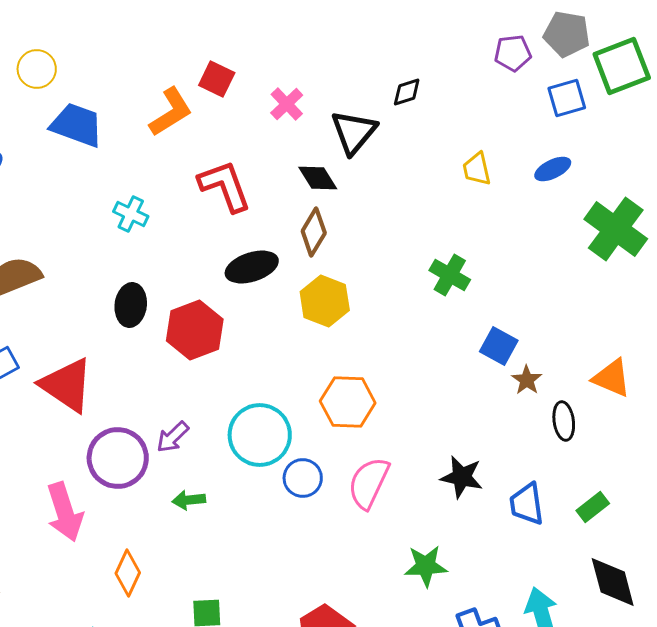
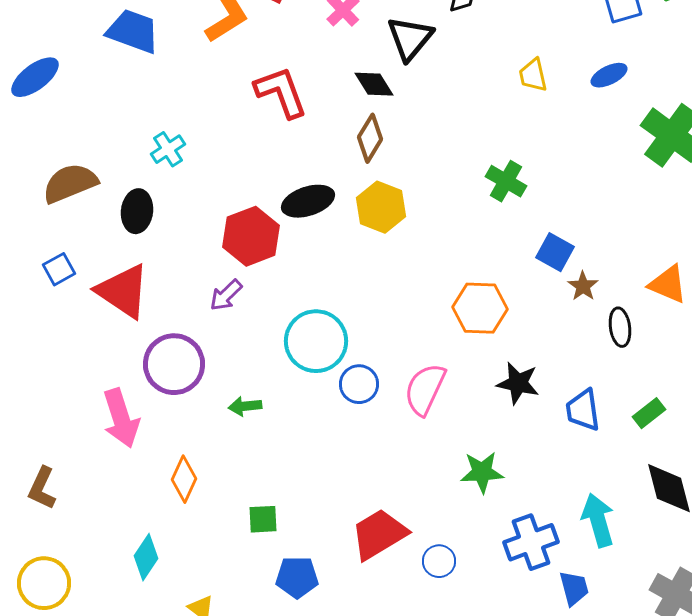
cyan cross: (131, 214) -> (168, 149), moved, turned 32
black ellipse: (252, 267) -> (308, 201), moved
black ellipse: (131, 305) -> (137, 211), moved
orange hexagon: (348, 402) -> (480, 308), moved
purple arrow: (173, 437) -> (226, 295), moved

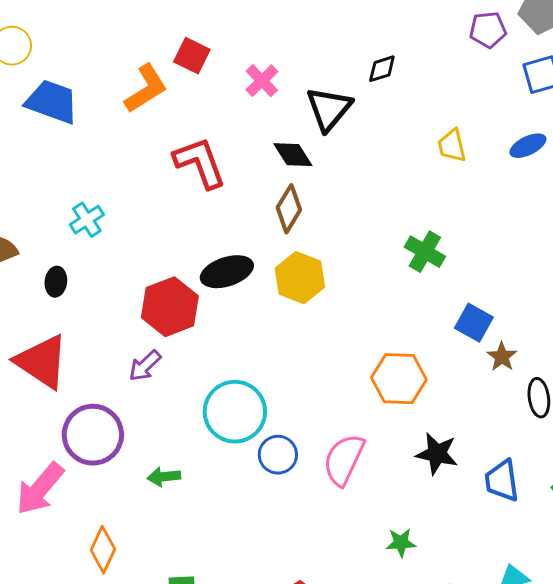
black ellipse: (137, 211) -> (56, 282), size x0.7
pink arrow: (121, 418) -> (40, 489), turned 58
green star: (482, 472) -> (401, 543), size x0.7

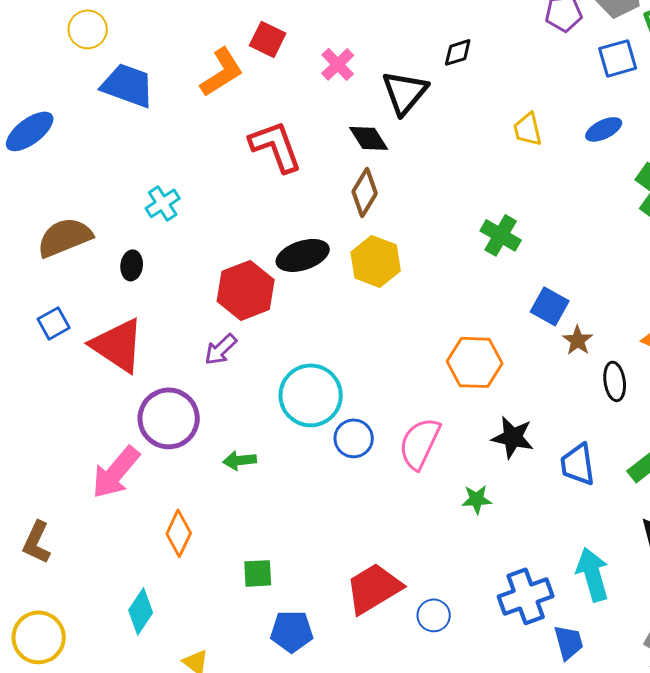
green star: (401, 543) -> (477, 499), moved

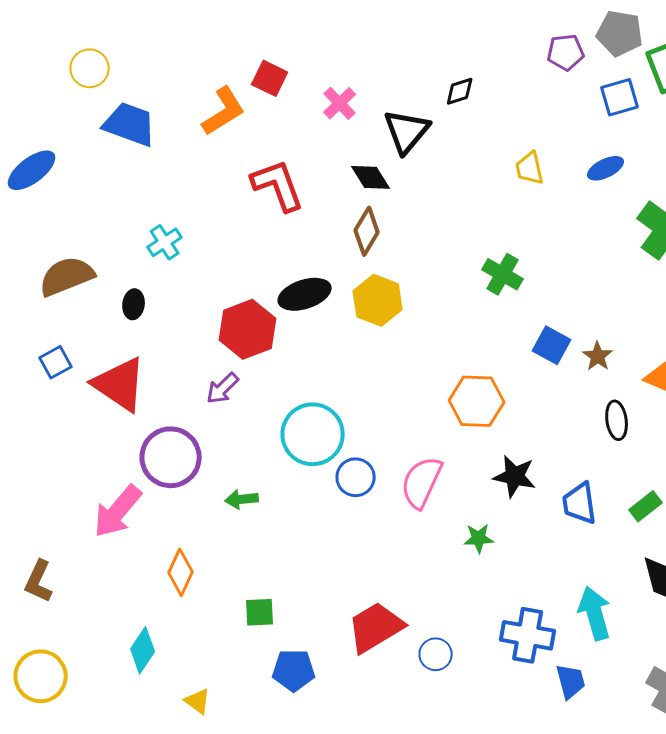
brown star: (578, 340) -> (598, 356), moved
blue cross: (526, 596) -> (528, 635), turned 30

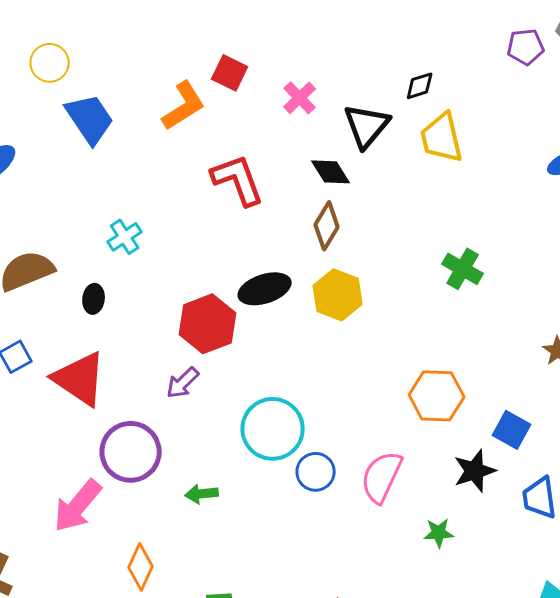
blue trapezoid: (130, 124) -> (90, 119), turned 36
yellow trapezoid: (530, 168) -> (442, 138), moved, size x1.5
blue square: (552, 345) -> (512, 430), moved
black star: (515, 476) -> (475, 471), turned -30

